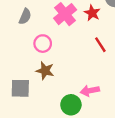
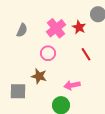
pink circle: (43, 44) -> (48, 53), moved
pink arrow: (90, 91) -> (72, 85), moved

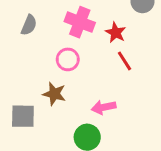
red star: (79, 27) -> (116, 33), moved
pink cross: (56, 28) -> (80, 22), turned -30

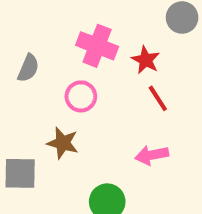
gray semicircle: (29, 25) -> (28, 68), moved
pink arrow: (104, 107) -> (152, 155), moved

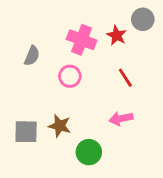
red star: (146, 60) -> (117, 35), moved
brown star: (63, 143) -> (60, 126), moved

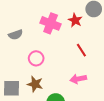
gray semicircle: (32, 56) -> (16, 35), turned 48
pink circle: (70, 76) -> (36, 58), moved

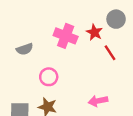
red line: (81, 50) -> (110, 53), moved

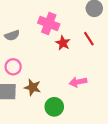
red star: (94, 32) -> (63, 43), moved
pink circle: (49, 77) -> (13, 67), moved

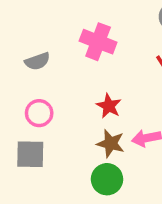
red star: (63, 43) -> (109, 106), moved
brown star: (33, 87) -> (111, 143), moved

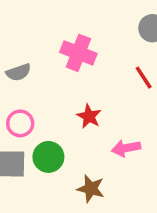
brown star: (111, 143) -> (91, 189), moved
green circle: (107, 179) -> (48, 157), moved

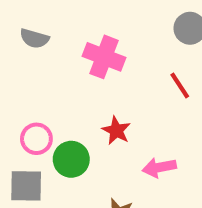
gray semicircle: (18, 72) -> (34, 38), moved, turned 35
green circle: (48, 157) -> (71, 159), moved

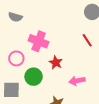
pink cross: (104, 57) -> (39, 41), moved
pink circle: (36, 139) -> (16, 58), moved

